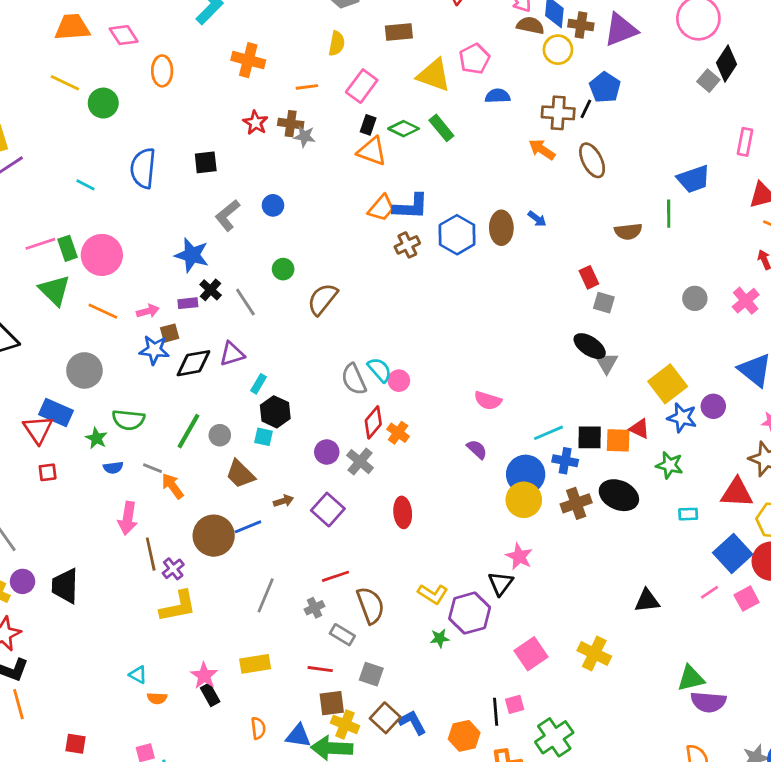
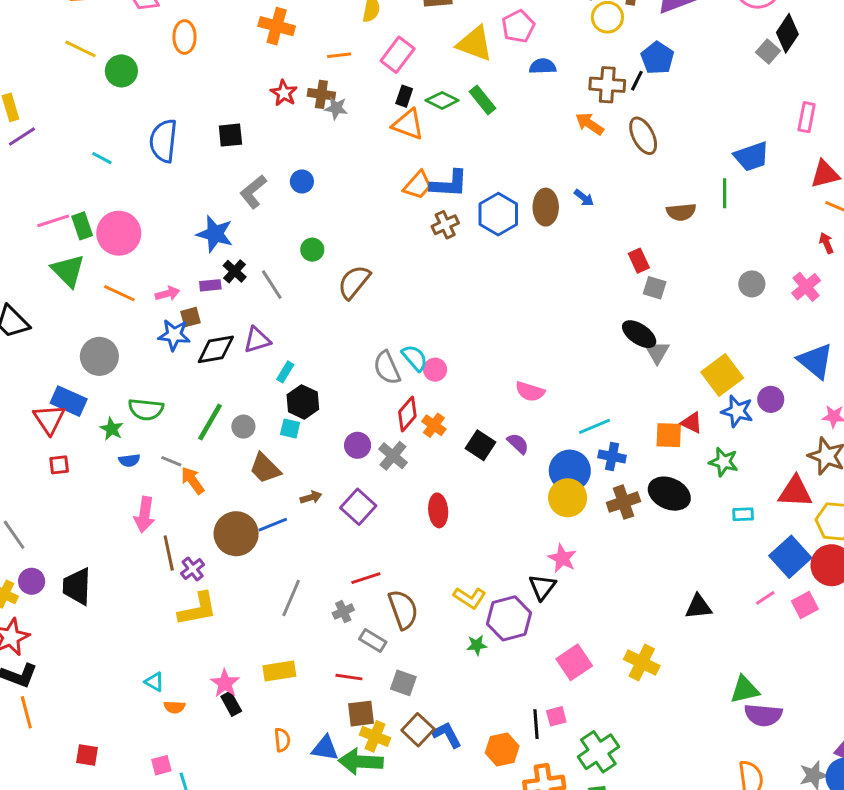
black square: (590, 437) -> (481, 445), moved, turned 32

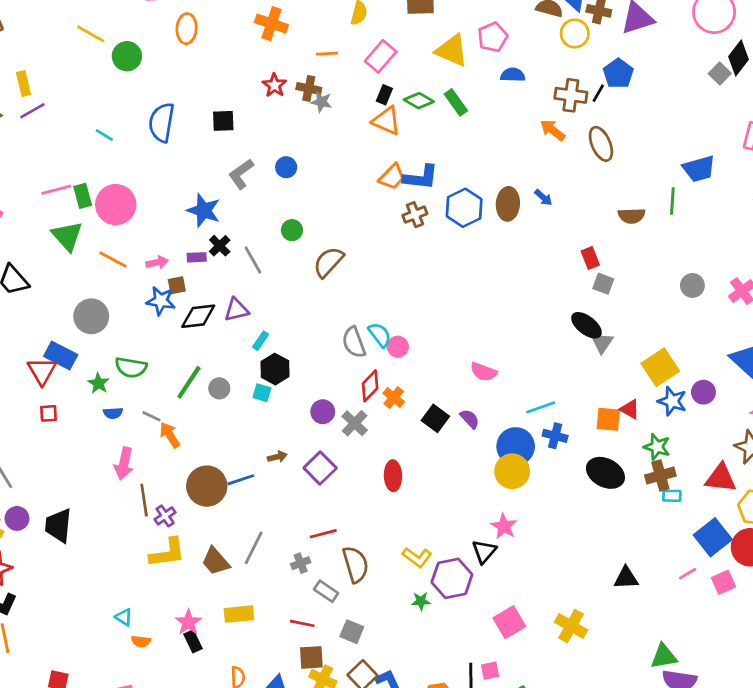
brown trapezoid: (265, 468) -> (216, 561), moved
brown cross: (623, 502) -> (660, 476), moved

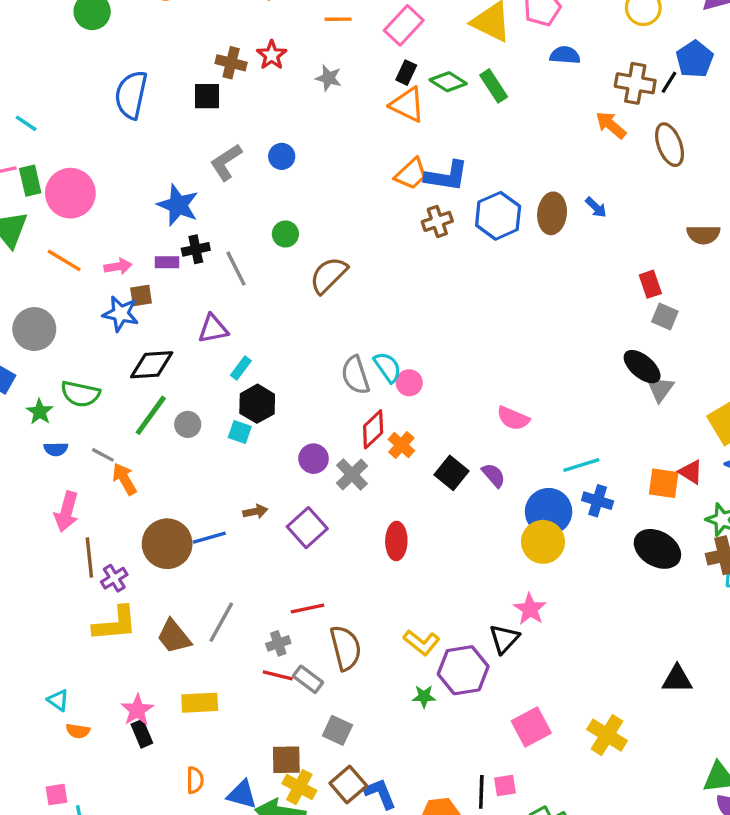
brown cross: (309, 88) -> (231, 63), moved
cyan line: (104, 135) -> (26, 123), moved
black cross: (220, 246) -> (196, 249), turned 30
black diamond: (198, 316) -> (152, 365), moved
red line: (302, 623) -> (278, 675), moved

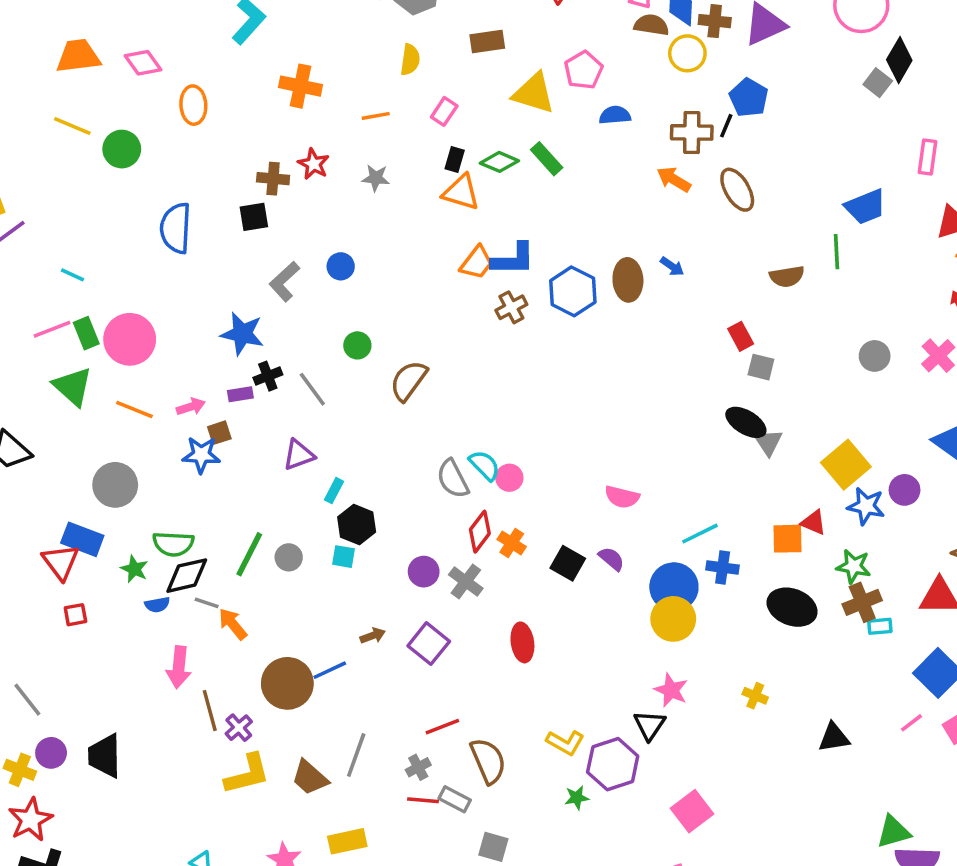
pink rectangle: (404, 25) -> (444, 111), size x0.7
black diamond: (152, 365) -> (187, 576), moved
yellow cross: (607, 735) -> (755, 696), moved, size x0.6

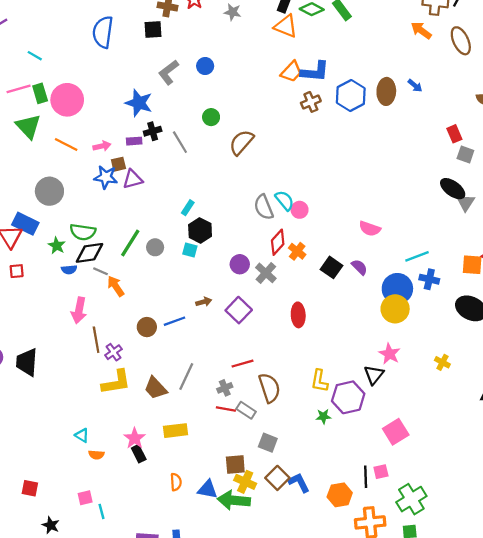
purple triangle: (299, 455) -> (133, 179), moved
brown circle: (287, 683) -> (147, 327), size x0.6
yellow L-shape: (565, 743) -> (319, 381), turned 65

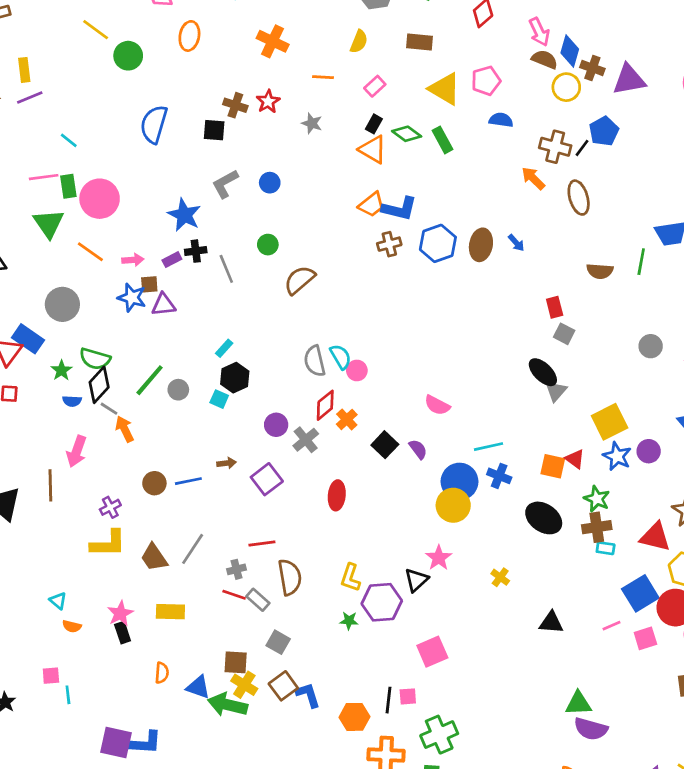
purple rectangle: (134, 141) -> (172, 260), turned -32
black diamond: (89, 253) -> (99, 385), turned -48
brown line: (96, 340) -> (50, 485), moved

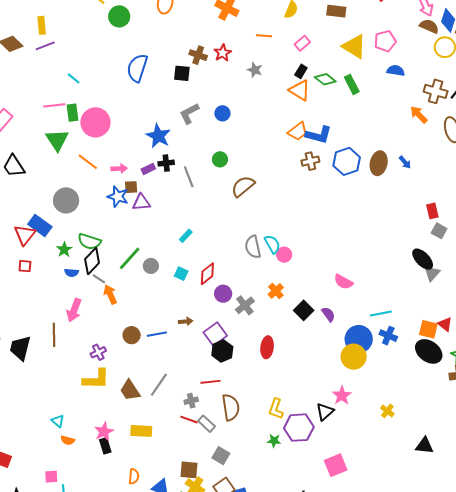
black hexagon: (235, 378) -> (222, 351), moved
red diamond: (325, 405) -> (207, 274), moved
black ellipse: (544, 518) -> (429, 351), moved

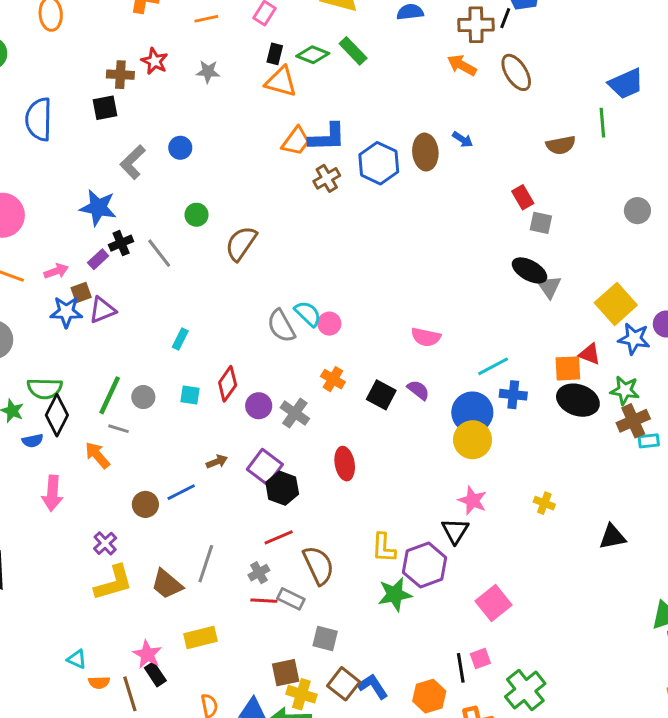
gray line: (99, 279) -> (119, 429), moved
brown line: (54, 335) -> (130, 694), moved
green star: (274, 441) -> (395, 594), size x1.6

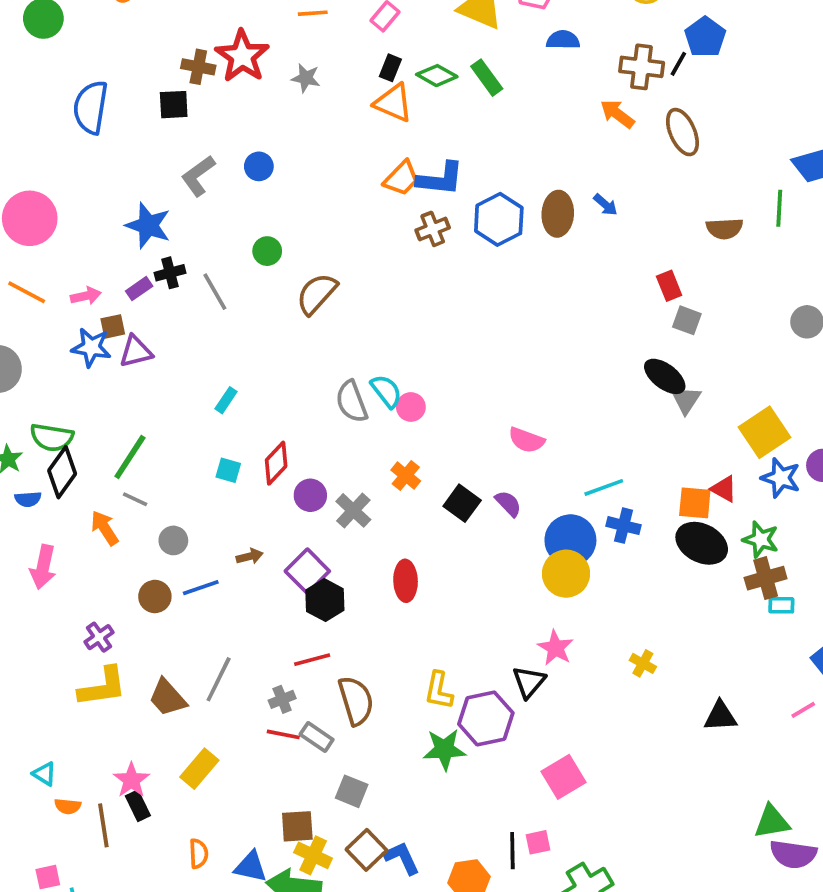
red star: (155, 61) -> (242, 56), size x1.6
gray circle: (143, 397) -> (173, 540), moved
yellow rectangle: (200, 637) -> (199, 769), turned -44

